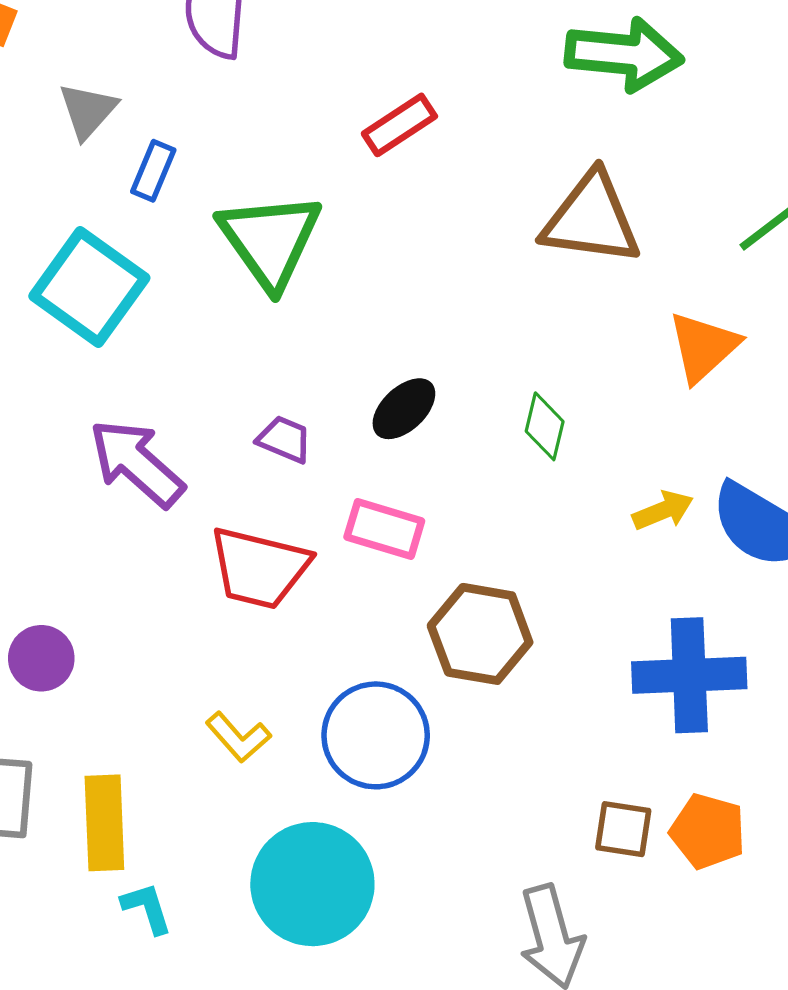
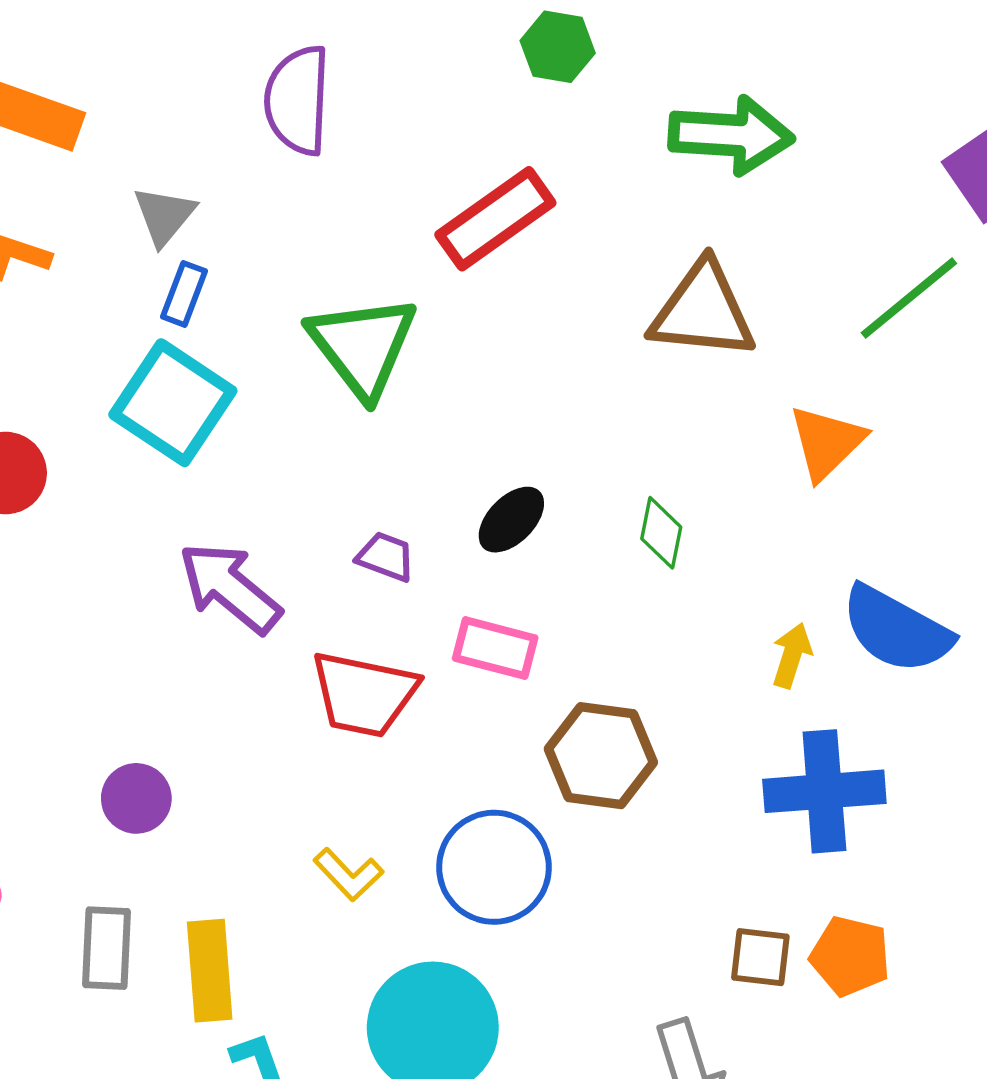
red rectangle: (399, 125) -> (495, 219), size x1.5
blue rectangle: (153, 171) -> (184, 294), moved
yellow arrow: (663, 510) -> (792, 655), moved, turned -48

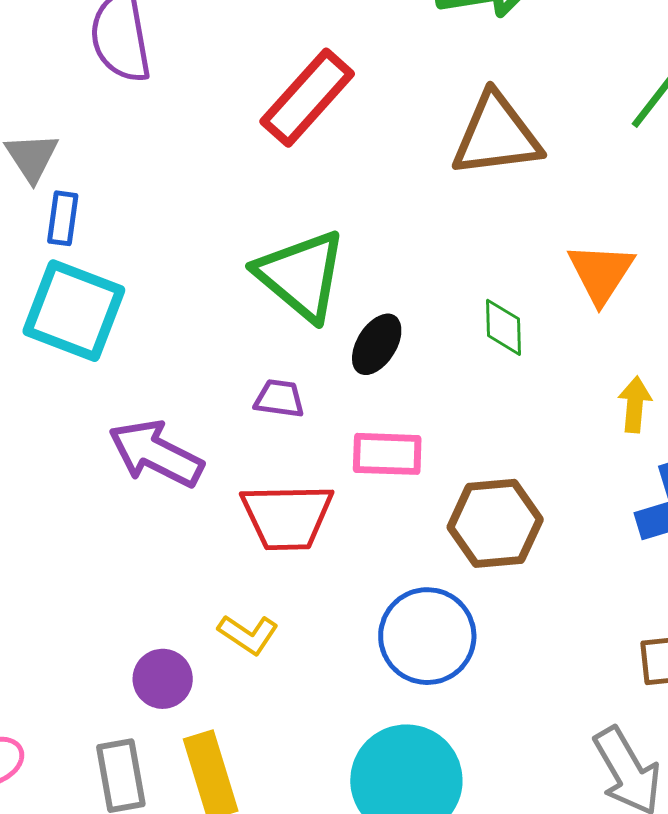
green triangle: (363, 346) -> (301, 275), moved
orange triangle: (827, 442) -> (601, 273), moved
purple circle: (136, 798) -> (163, 679), moved
yellow L-shape: (348, 874) -> (248, 634), moved

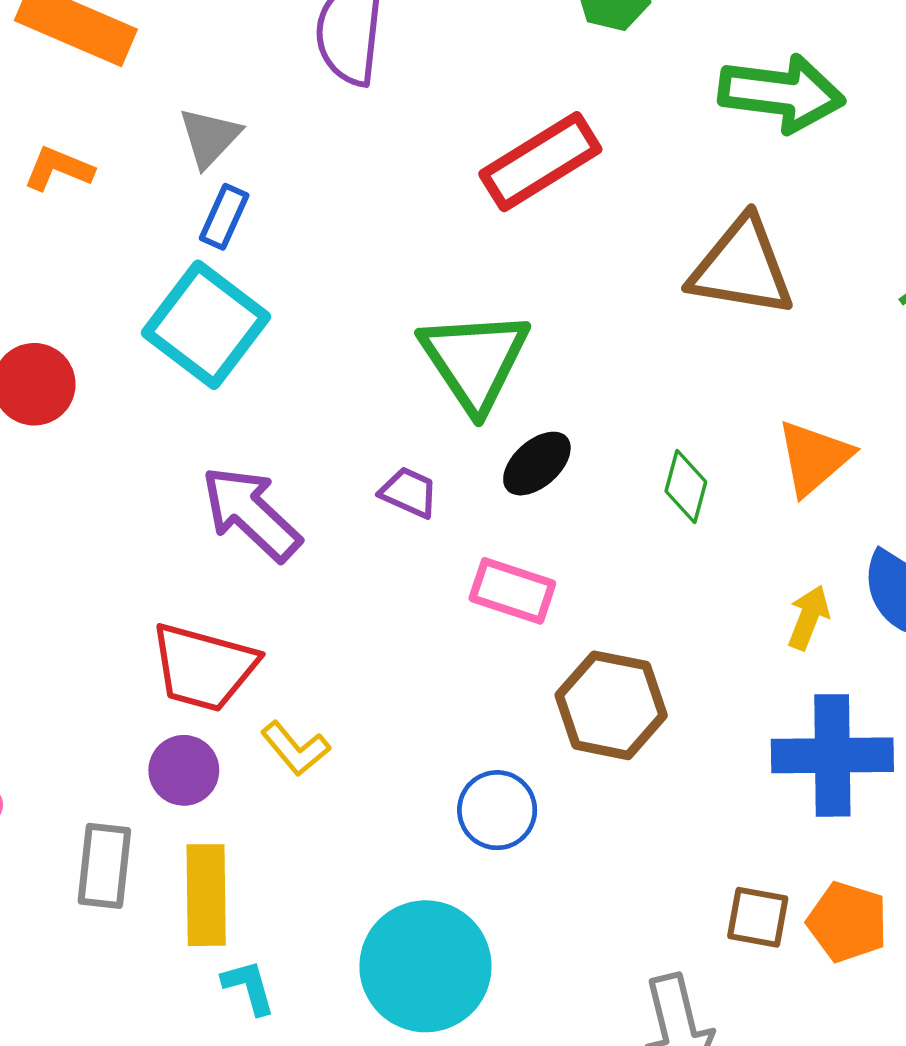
red trapezoid: (287, 517) -> (204, 667), moved
blue circle: (427, 636) -> (497, 810), size x0.7

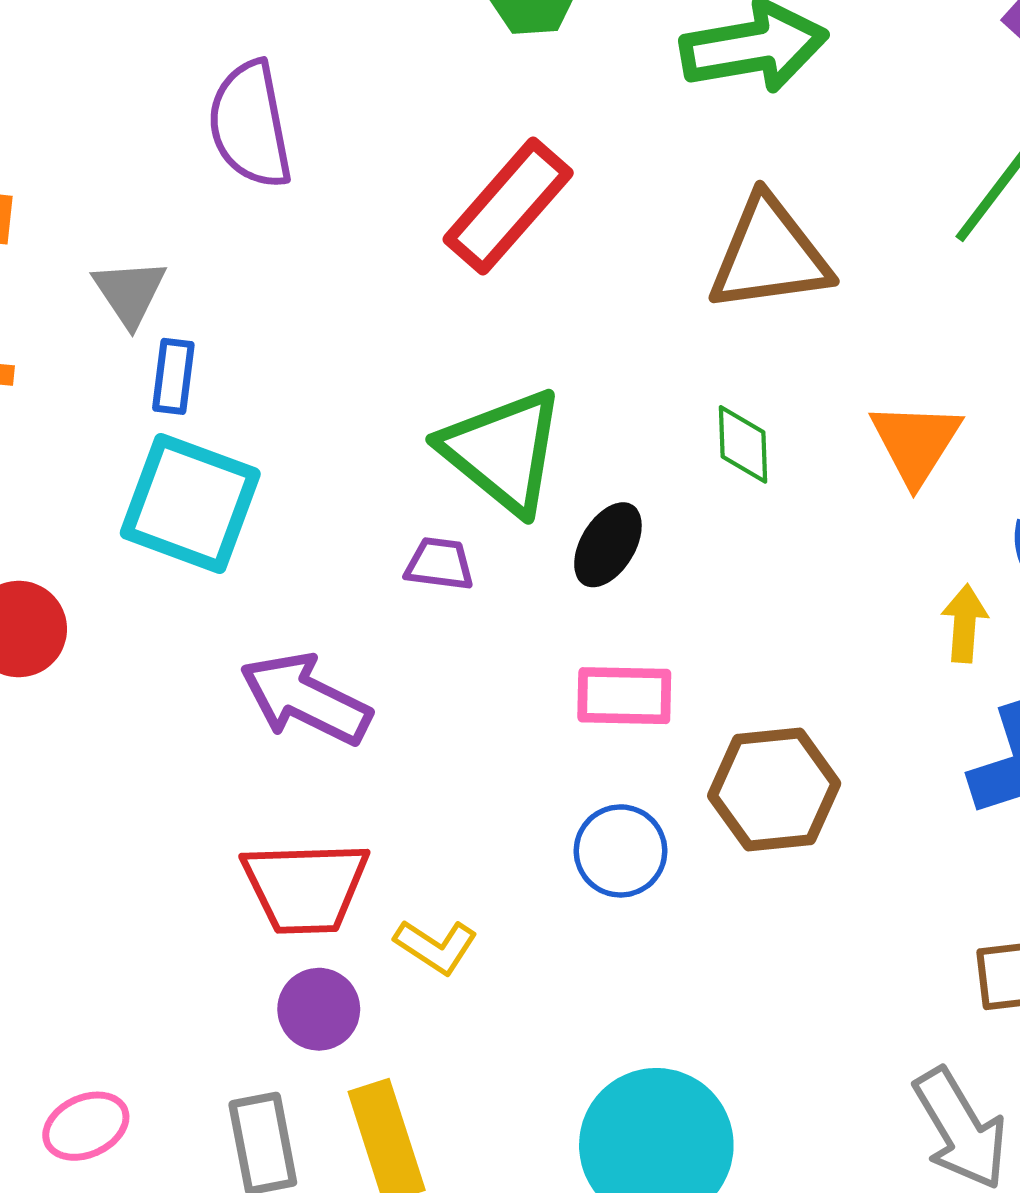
green diamond: (686, 486) -> (743, 444), moved
purple trapezoid: (409, 492) -> (439, 564), moved
blue circle: (497, 810) -> (621, 851), moved

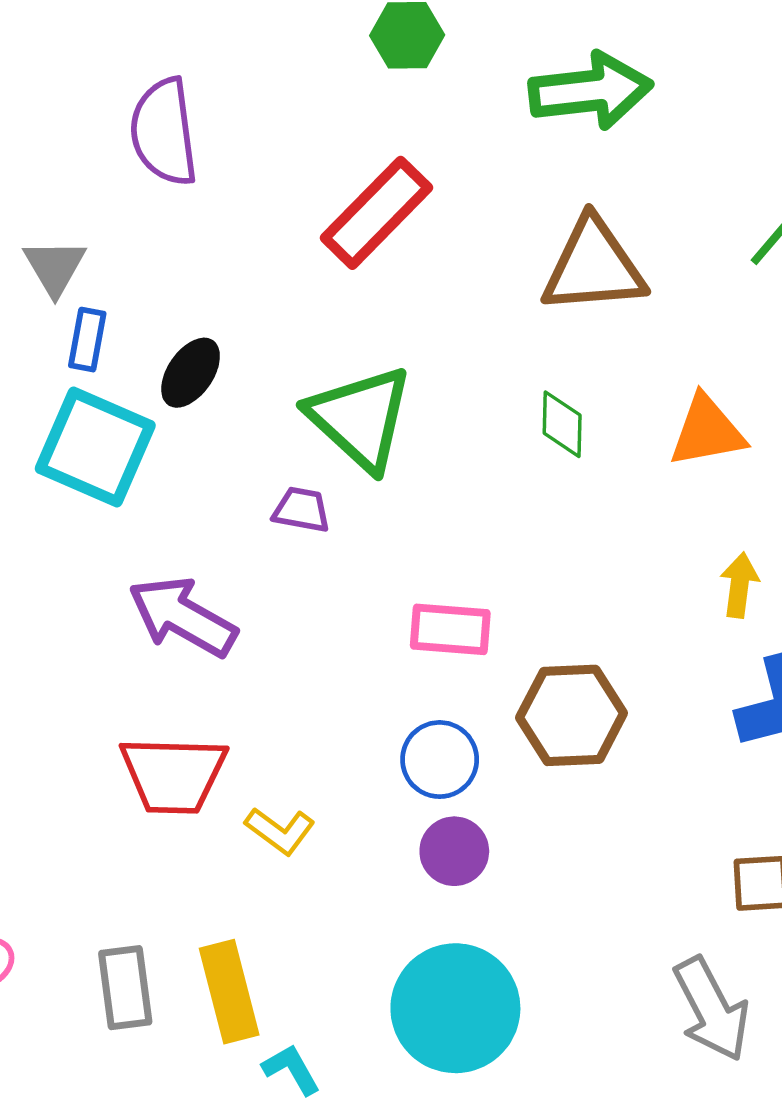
orange triangle: (916, 443) -> (707, 431), turned 44
black ellipse: (608, 545) -> (191, 373), moved
purple circle: (319, 1009) -> (454, 851), moved

